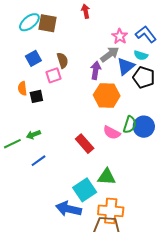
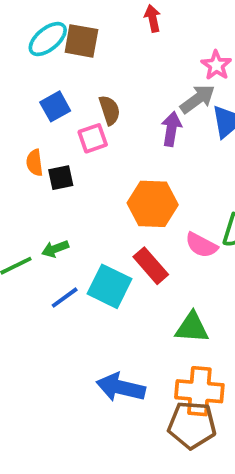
orange hexagon: (107, 95) -> (153, 204), moved
cyan square: (85, 190) -> (110, 286), moved, turned -30

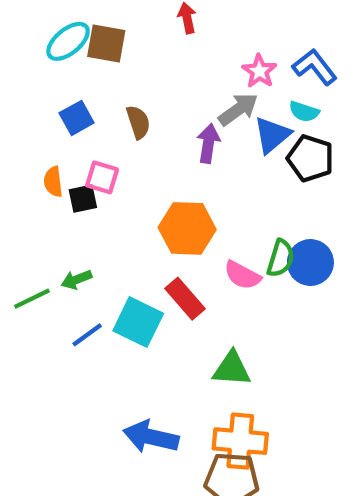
pink square: (93, 138) -> (102, 177), moved, turned 36

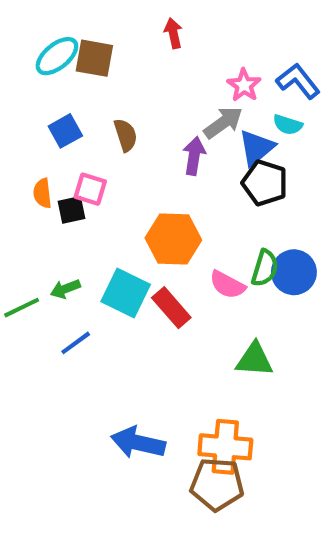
black pentagon: (310, 158) -> (265, 183), moved
cyan square: (138, 322) -> (126, 293), moved
green triangle: (232, 369) -> (254, 360), moved

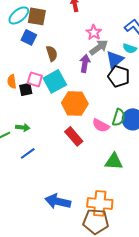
pink star: (244, 85) -> (94, 32), moved
blue square: (65, 131) -> (29, 37), moved, turned -35
green arrow: (65, 289) -> (23, 127), turned -152
cyan square: (126, 293) -> (55, 81), moved, turned 35

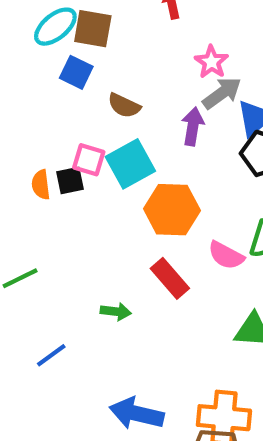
brown semicircle: (52, 53) -> (124, 106), turned 133
orange semicircle: (12, 81) -> (41, 185), moved
green arrow: (23, 127) -> (116, 312), moved
blue line: (28, 153) -> (51, 355), moved

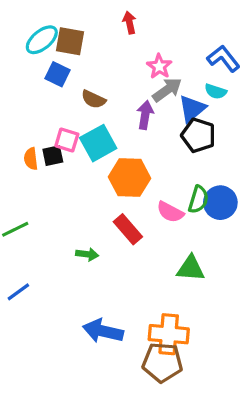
blue line: (51, 355) -> (18, 292), moved

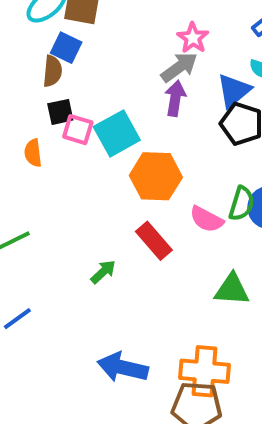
gray arrow: (167, 90) -> (179, 67), moved
brown semicircle: (93, 99) -> (52, 71), moved, turned -110
black square: (53, 156) -> (60, 112), moved
green arrow: (87, 254) -> (103, 272), turned -50

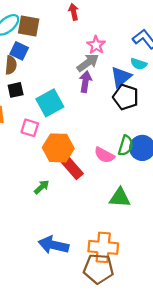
pink square: (78, 130) -> (30, 128), moved
orange hexagon: (156, 176) -> (58, 148), moved

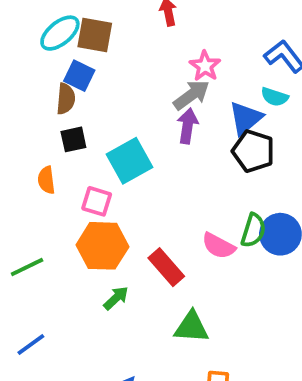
orange hexagon: (58, 148) -> (102, 246), moved
green triangle: (120, 198) -> (191, 327), moved

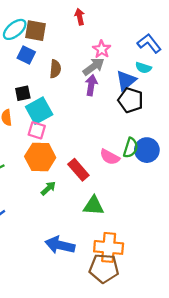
brown semicircle: (66, 99) -> (55, 69), moved
cyan square: (130, 161) -> (39, 111), moved

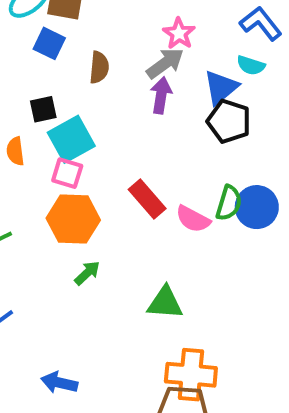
red rectangle: (78, 170) -> (147, 199), moved
blue arrow: (60, 245) -> (59, 383), moved, size x0.7

